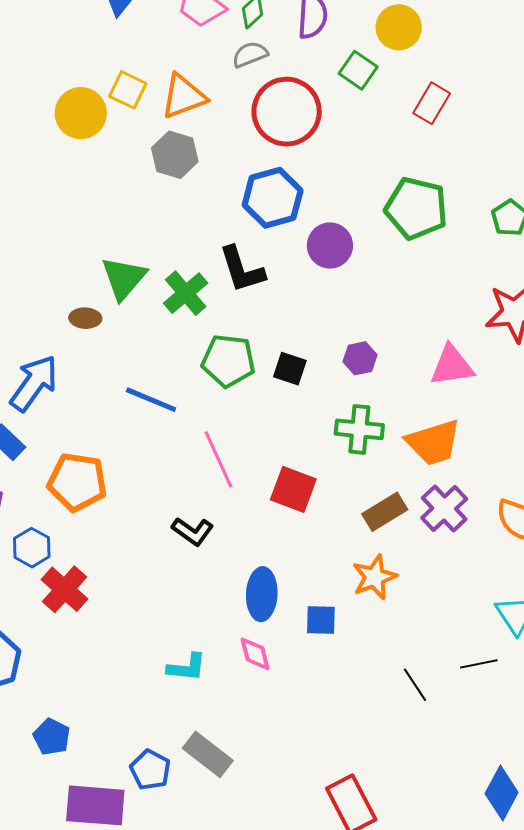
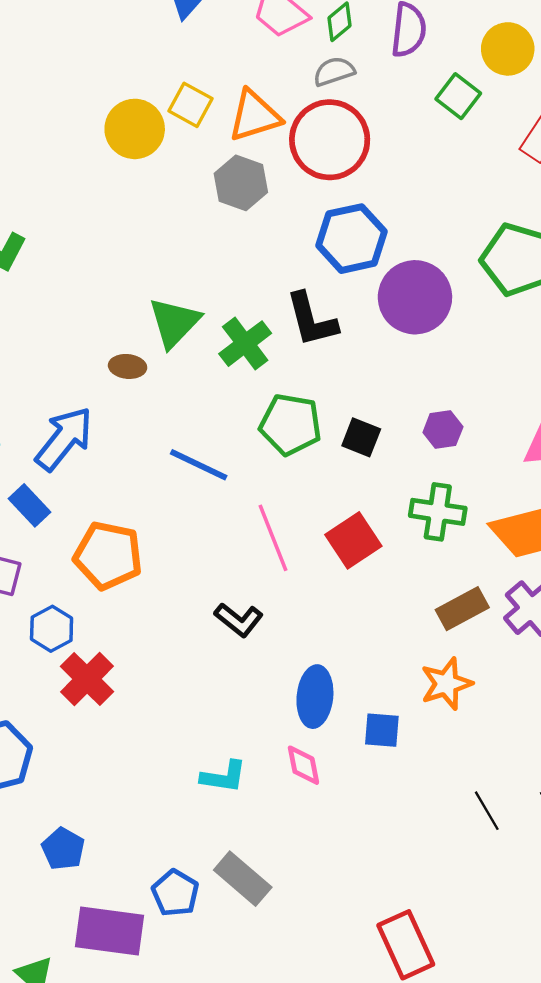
red circle: (287, 112) -> (330, 140), moved
purple circle: (330, 245) -> (415, 297), size x1.4
red square: (293, 489) -> (353, 540), moved, turned 33

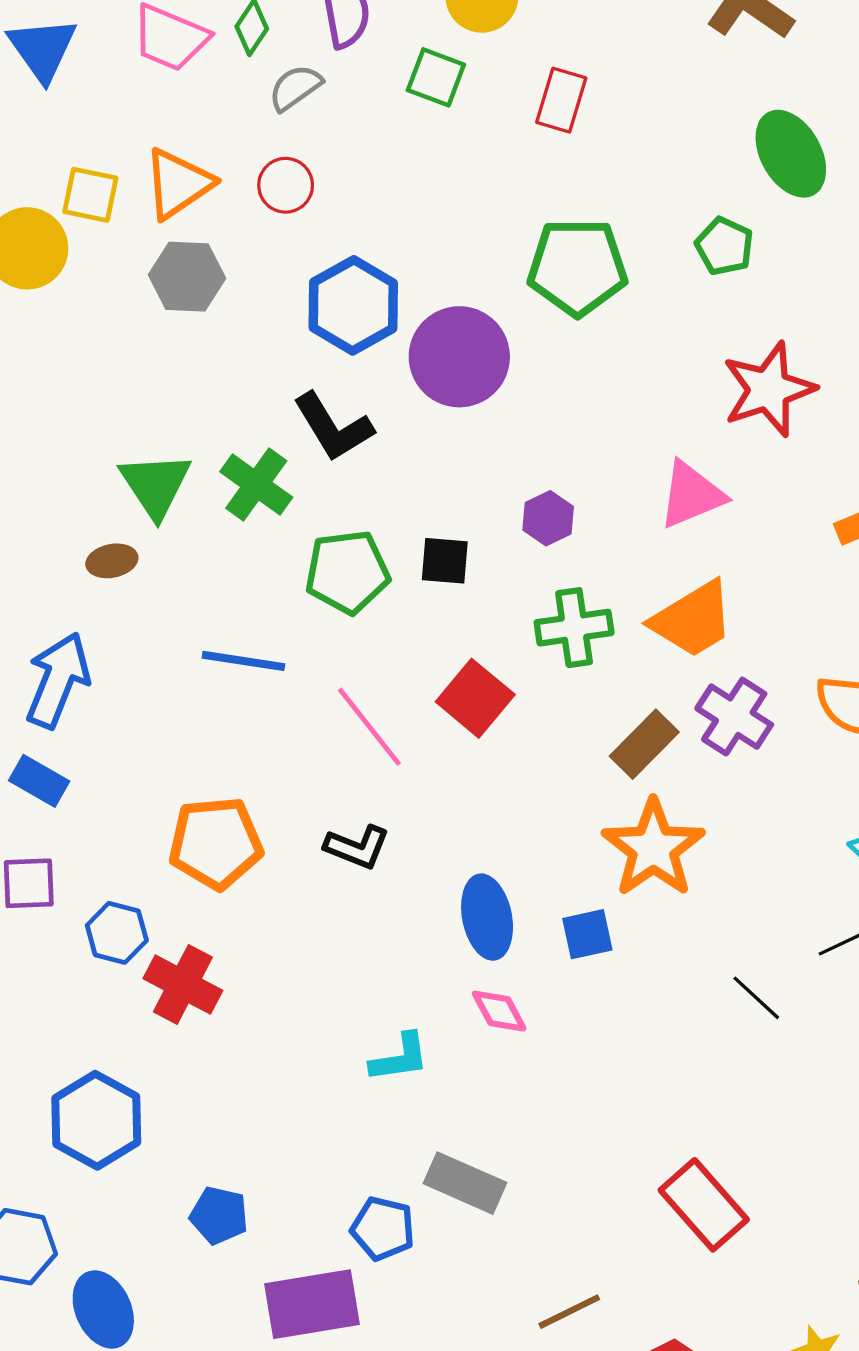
gray semicircle: (334, 71) -> (295, 88), moved
red circle: (330, 140) -> (286, 185), size x0.5
orange pentagon: (108, 556) -> (216, 843), moved
orange star: (446, 684) -> (653, 848), size x1.4

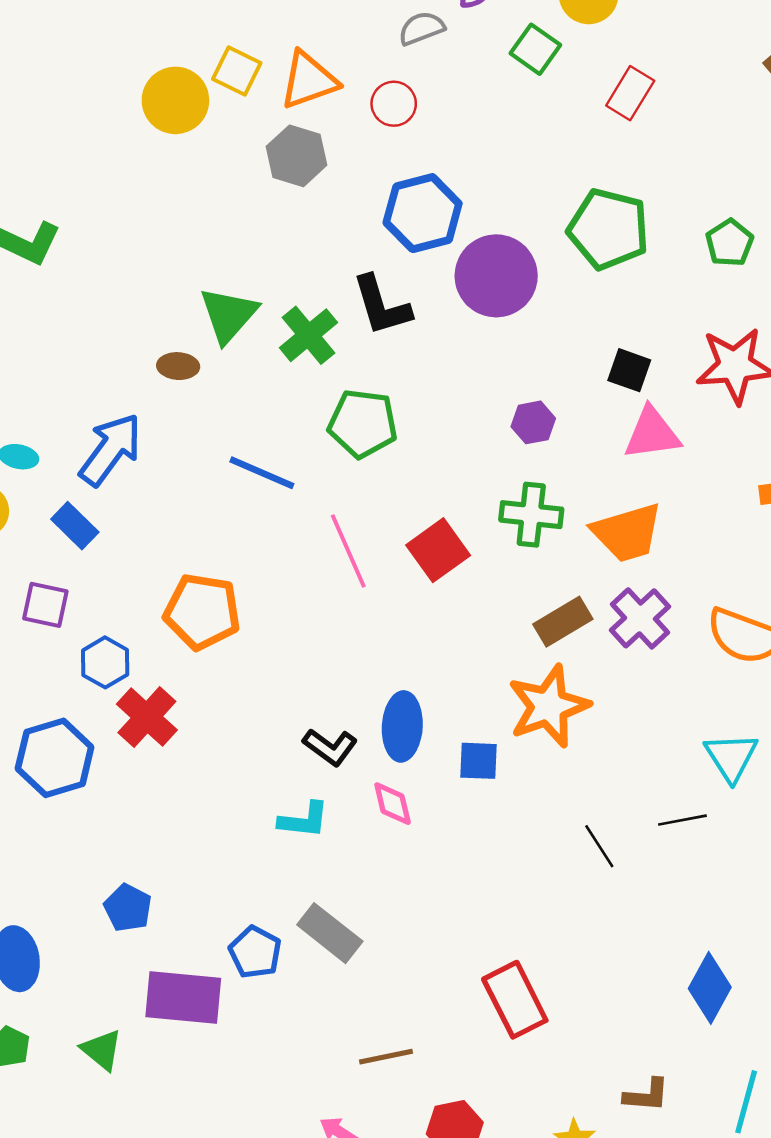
black square: (445, 561) -> (629, 370), moved
black L-shape: (357, 847) -> (330, 747), moved
blue hexagon: (96, 1120) -> (55, 758), moved

